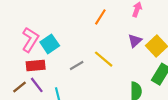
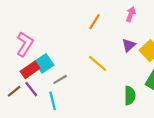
cyan square: (50, 44) -> (44, 63), moved
red rectangle: (36, 65) -> (30, 70), turned -30
gray line: (77, 65) -> (60, 79), moved

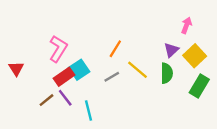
pink arrow: (131, 14) -> (186, 25), moved
orange line: (94, 22) -> (115, 49), moved
gray line: (60, 79) -> (112, 77), moved
green semicircle: (130, 96) -> (167, 73), moved

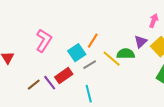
cyan square: (79, 70) -> (77, 53), moved
green semicircle: (167, 73) -> (126, 54), moved, turned -90
red rectangle: (64, 77) -> (64, 76), moved
cyan line: (88, 111) -> (89, 94), moved

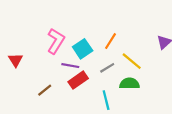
cyan square: (77, 53) -> (83, 49), moved
green semicircle: (126, 54) -> (129, 83), moved
purple line: (50, 83) -> (70, 66), moved, turned -42

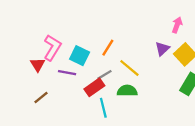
cyan square: (83, 49) -> (80, 56), turned -30
red triangle: (16, 60) -> (38, 65), moved
red rectangle: (78, 80) -> (94, 87), moved

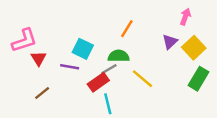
pink L-shape: (52, 48) -> (24, 40), moved, turned 40
orange line: (108, 48) -> (127, 29), moved
yellow line: (129, 68) -> (142, 79), moved
green semicircle: (127, 91) -> (119, 56), moved

